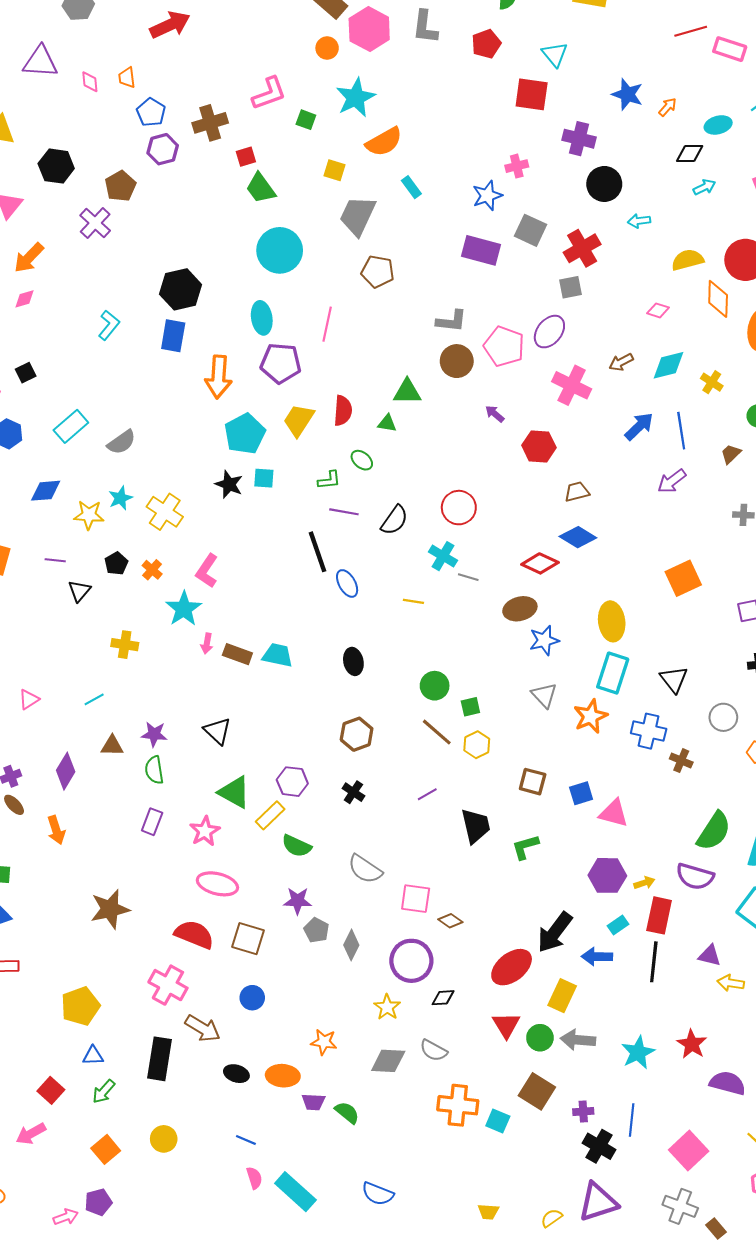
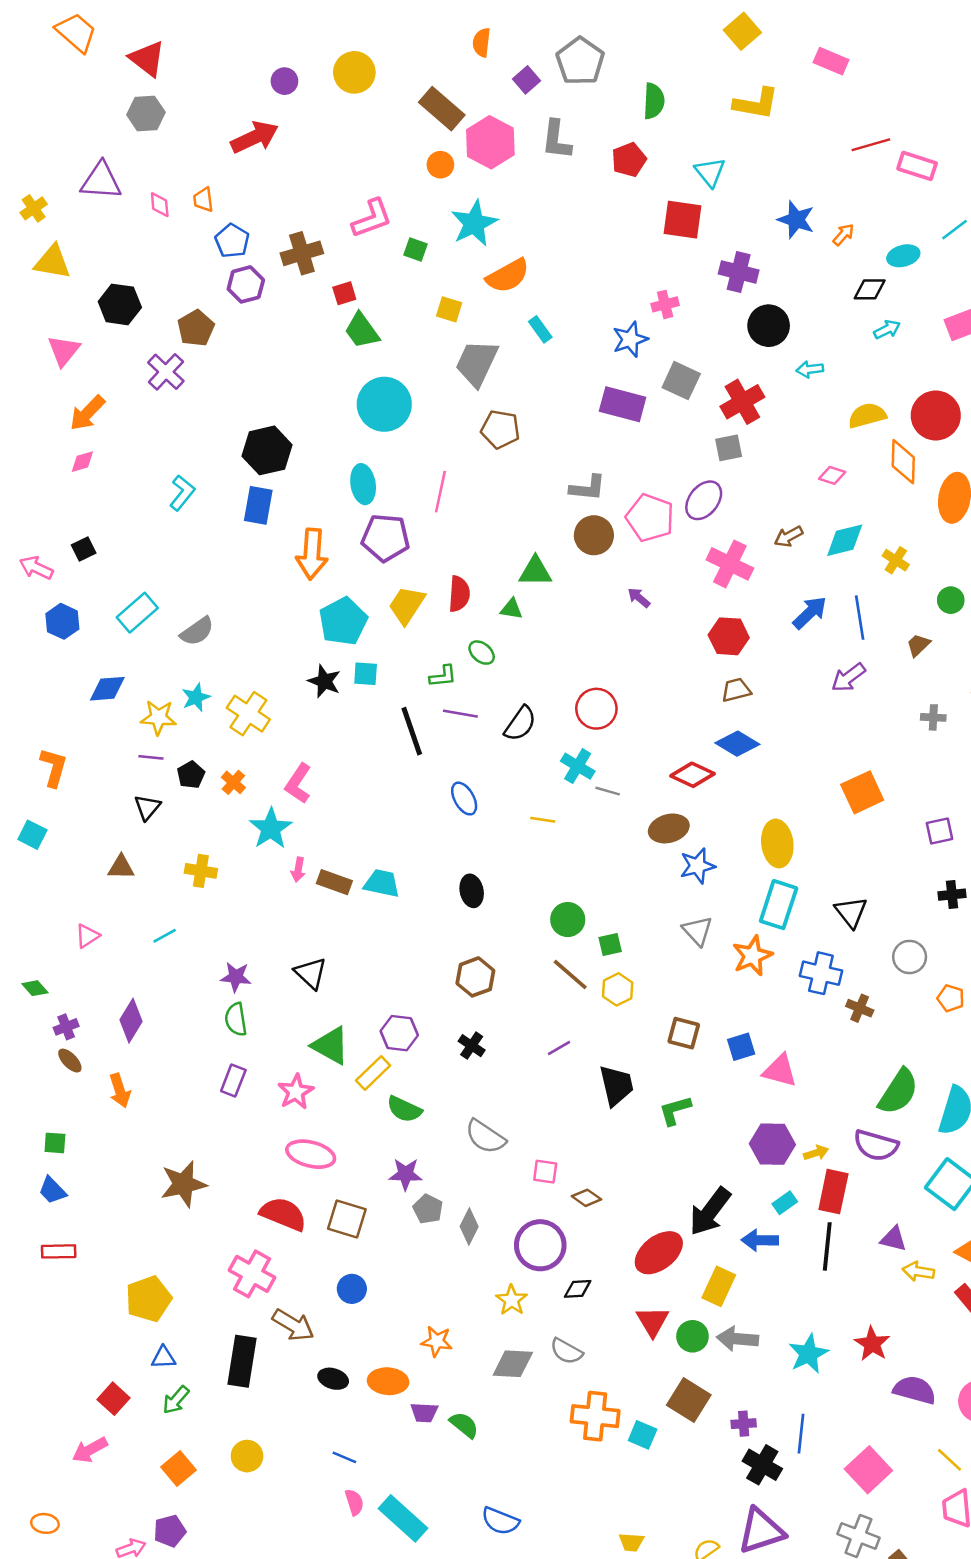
red hexagon: (539, 446) -> (729, 636), moved
black line: (318, 552) -> (412, 731), moved
purple line: (55, 560) -> (151, 757), moved
brown triangle: (112, 746) -> (121, 867), moved
pink square: (416, 899) -> (545, 1172), size x0.7

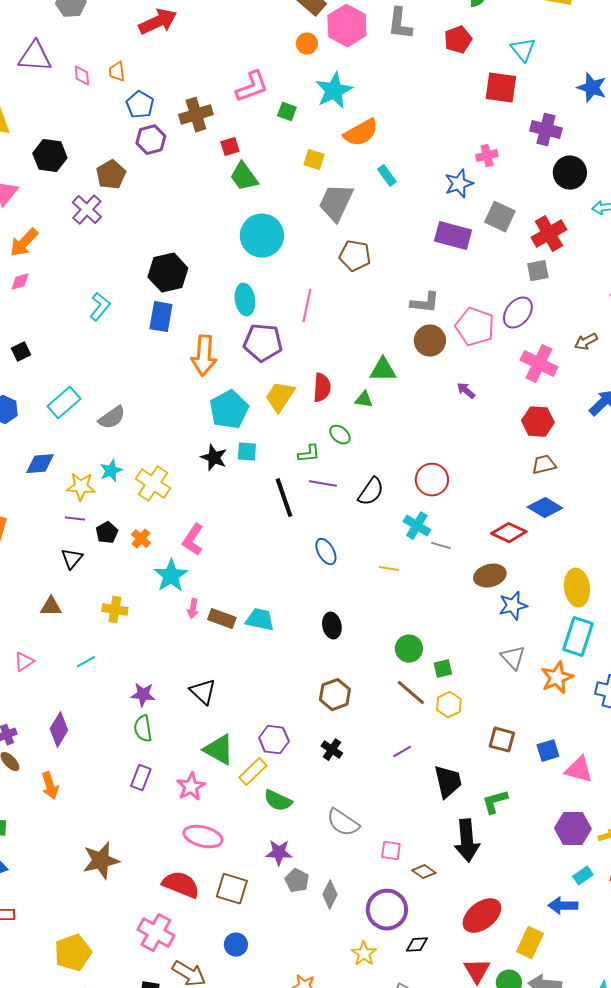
black arrow: (710, 1212) -> (467, 841), moved, turned -42

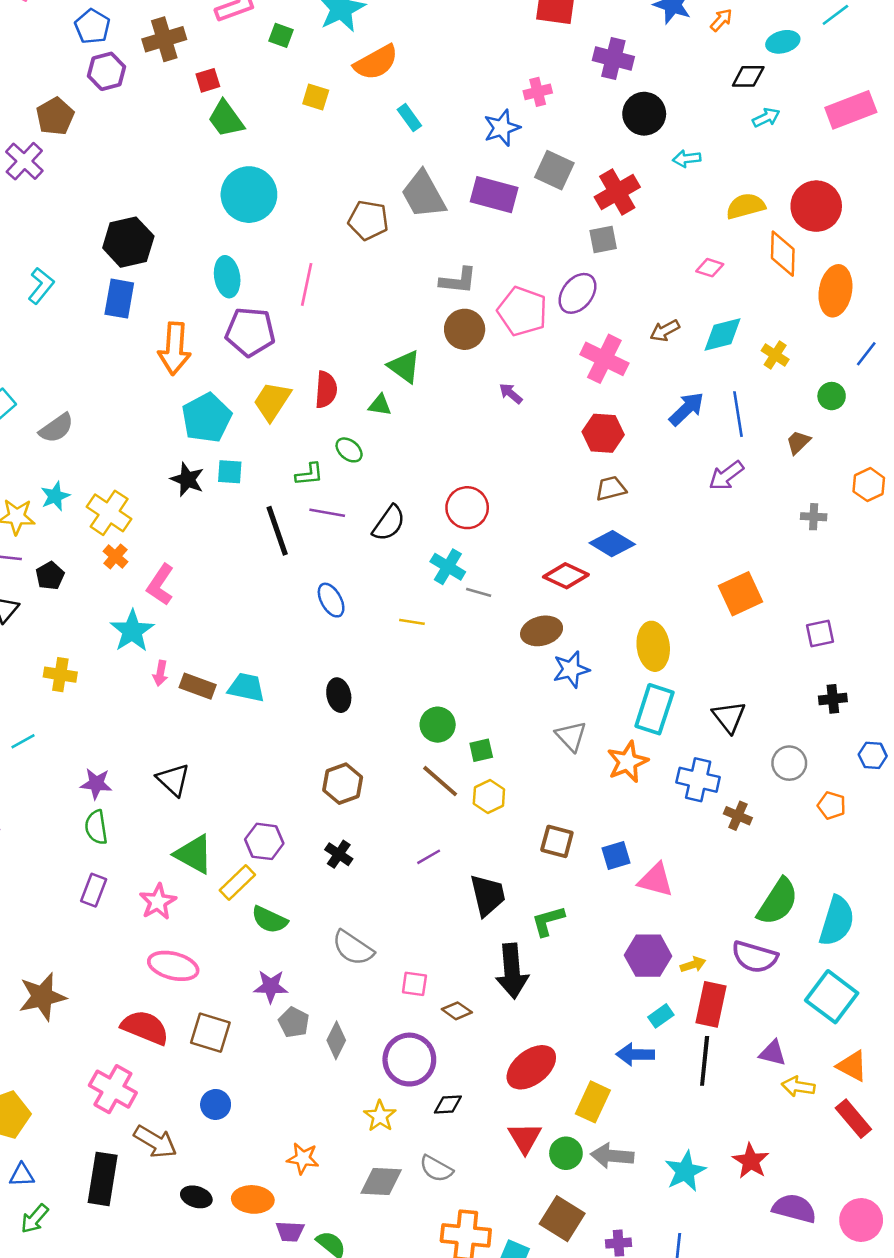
gray trapezoid: (336, 203) -> (423, 195), moved, turned -54
green triangle: (383, 370) -> (404, 367), turned 36
orange cross: (141, 539) -> (115, 556), moved

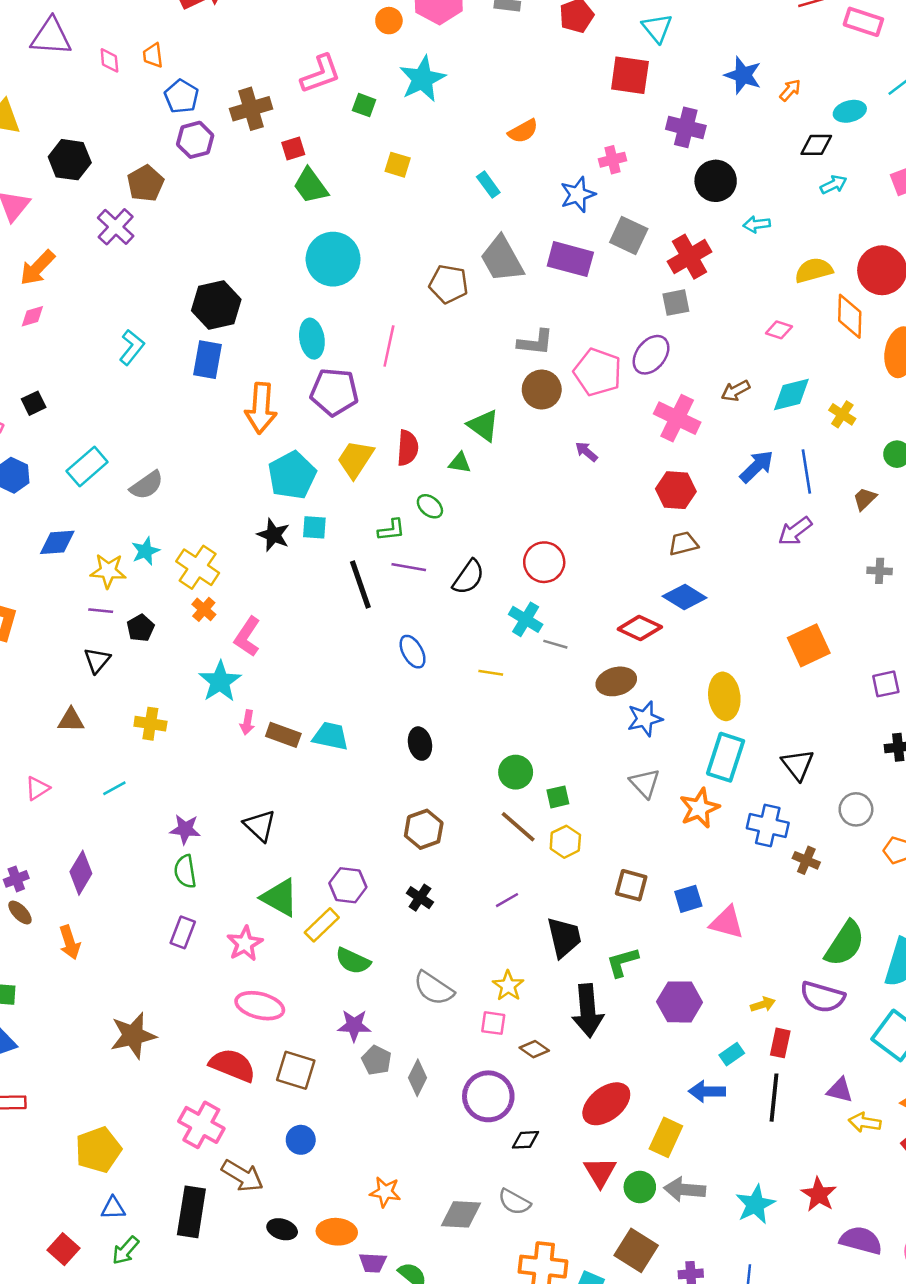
orange semicircle: (376, 62) -> (523, 131), moved, size x0.7
purple hexagon: (648, 956) -> (680, 1002), moved
red rectangle: (711, 1004) -> (780, 1043), size x0.7
yellow star: (380, 1116) -> (508, 986), moved

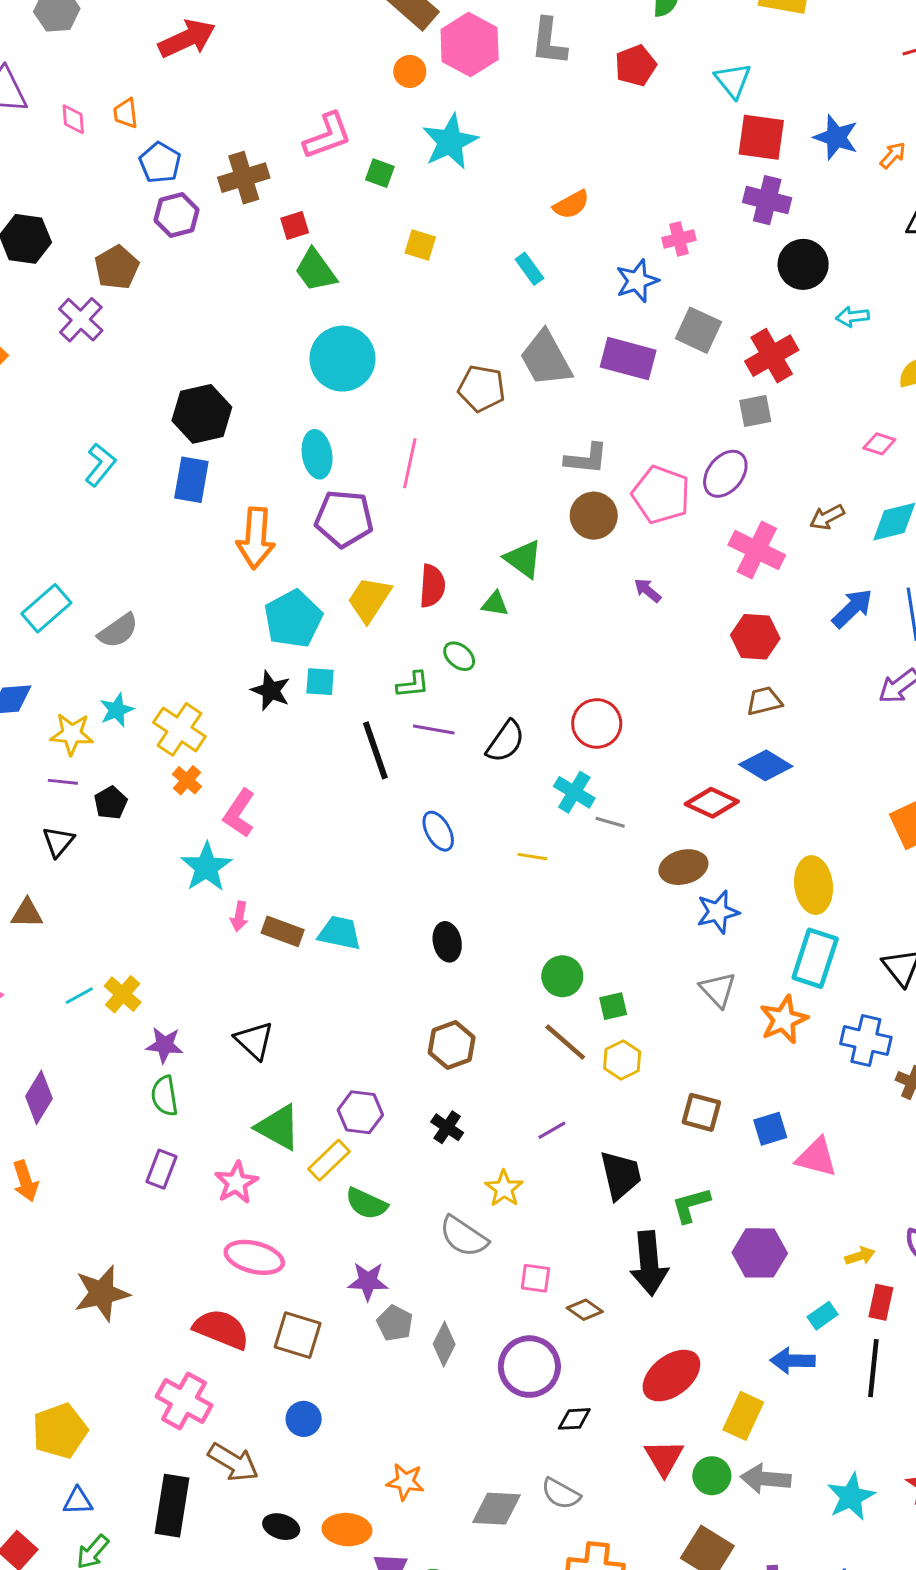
red square: (630, 75) -> (761, 137), moved
yellow cross: (150, 724) -> (123, 994), moved, turned 32
yellow star: (508, 986) -> (504, 1189), moved

